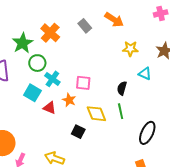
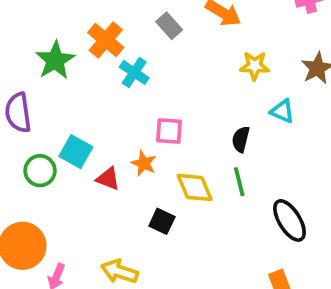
green circle: (37, 63) -> (40, 171), moved
cyan cross: (52, 79) -> (134, 72), moved
black ellipse: (147, 133) -> (290, 220), turned -55

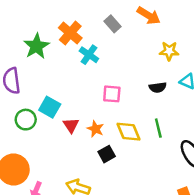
black semicircle: (241, 139) -> (158, 87), moved, turned -112
orange star: (144, 163) -> (95, 129), moved
red triangle: (108, 179) -> (71, 125), turned 35
black square: (162, 221) -> (107, 154), turned 35

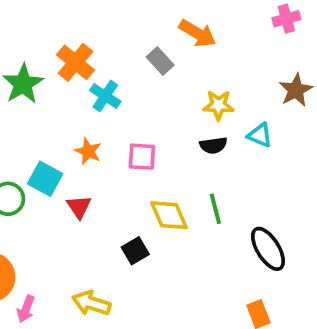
gray rectangle: (113, 24) -> (160, 61), moved
yellow star: (169, 51) -> (218, 105), moved
orange star: (95, 129) -> (88, 151), moved

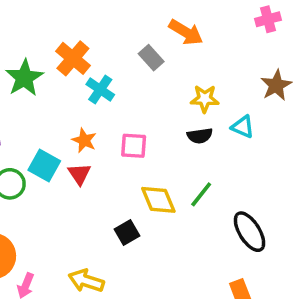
red triangle: (79, 207) -> (79, 174), moved
green line: (215, 209) -> (201, 194), turned 52

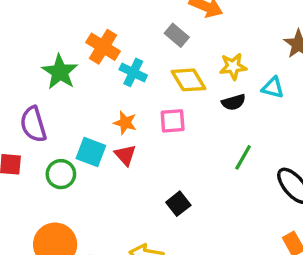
yellow diamond: (158, 200) -> (188, 80), moved

